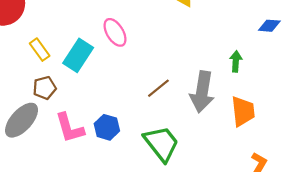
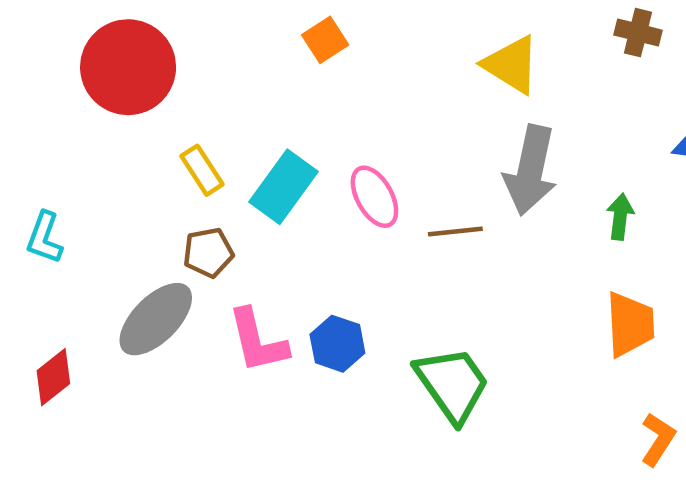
pink ellipse: (115, 32) -> (374, 197), moved
brown line: (158, 88) -> (455, 231), moved, turned 30
gray arrow: (202, 92) -> (531, 170), moved

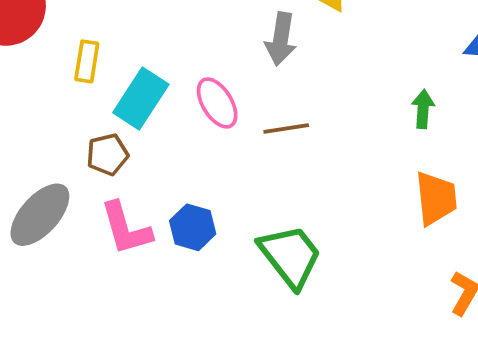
yellow rectangle: (202, 170) -> (87, 61), moved, turned 45
gray arrow: (531, 170) -> (281, 39), moved, size x0.7
brown pentagon: (208, 252) -> (107, 154), moved

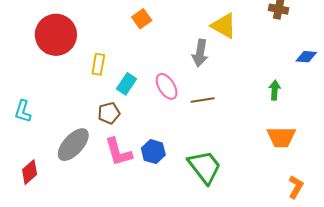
cyan rectangle: (141, 99) -> (127, 84), size x0.7
orange trapezoid: (436, 198) -> (281, 137), turned 96

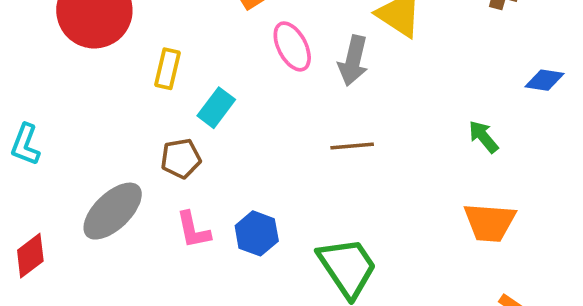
pink ellipse: (167, 86) -> (292, 46), moved
green arrow: (275, 90) -> (483, 137), turned -48
pink L-shape: (118, 152) -> (193, 230), size x0.7

